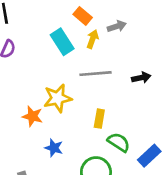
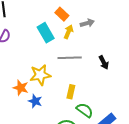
black arrow: (141, 78) -> (104, 62), turned 72
blue star: (54, 148) -> (35, 101), moved

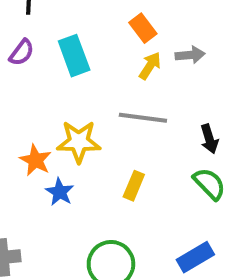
cyan rectangle: (46, 33) -> (74, 56), moved
green semicircle: (85, 110) -> (209, 184), moved

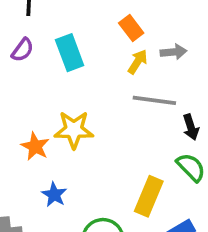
gray line: (143, 118) -> (154, 100), moved
yellow rectangle: (134, 186) -> (149, 196), moved, size x1.5
blue star: (60, 192) -> (54, 195), moved

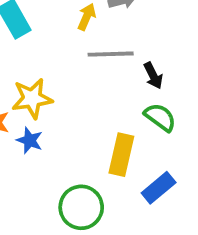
blue star: (54, 195) -> (30, 140), moved

